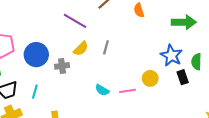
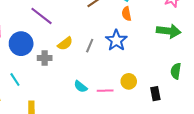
purple line: (75, 21) -> (41, 16), moved
blue star: (171, 56) -> (116, 40), moved
black rectangle: (183, 77) -> (155, 94), moved
cyan line: (35, 92) -> (15, 80), turned -56

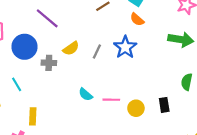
orange semicircle: (127, 14) -> (137, 19), turned -40
yellow circle: (129, 81) -> (136, 108), moved

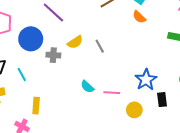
blue star: (125, 47) -> (146, 80), moved
gray line: (97, 52) -> (100, 46), turned -56
yellow circle: (136, 108) -> (134, 110), moved

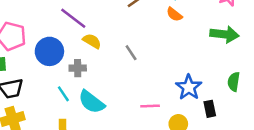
yellow semicircle: (75, 42) -> (92, 41), moved, turned -112
cyan line: (22, 74) -> (63, 94), moved
cyan semicircle: (87, 87) -> (92, 102), moved, size x1.6

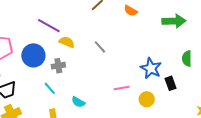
cyan semicircle: (92, 102) -> (78, 102), moved, size x0.6

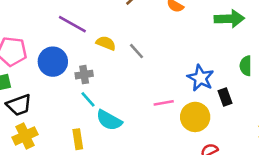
yellow semicircle: (67, 42) -> (106, 43), moved
cyan line: (50, 88) -> (88, 99), moved
yellow circle: (147, 99) -> (195, 117), size x1.5
cyan semicircle: (78, 102) -> (109, 120), size x1.5

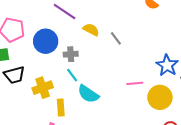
yellow cross: (25, 136) -> (43, 88), moved

